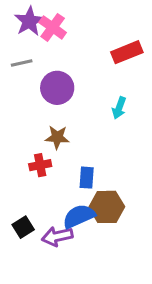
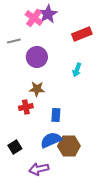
purple star: (29, 21) -> (48, 14), moved
brown hexagon: (107, 207) -> (69, 146), moved
purple arrow: (57, 236) -> (39, 169), moved

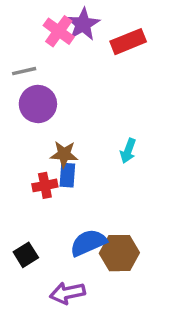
red rectangle: (82, 34) -> (128, 42), moved
purple circle: (37, 57) -> (38, 104), moved
cyan arrow: (77, 70) -> (128, 151), moved
blue rectangle: (56, 115) -> (67, 175), moved

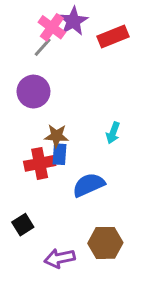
gray line: (24, 71) -> (43, 47), moved, turned -35
red cross: (45, 185) -> (40, 163), size x1.4
blue semicircle: (88, 243) -> (89, 185), moved
brown hexagon: (119, 253) -> (105, 243), moved

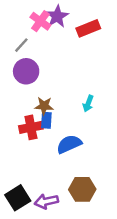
gray line: (43, 47) -> (21, 45), moved
black square: (23, 225) -> (18, 198), moved, size x1.5

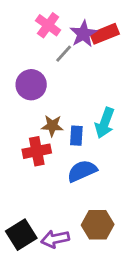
purple star: (57, 16) -> (83, 34), moved
gray line: (21, 45) -> (64, 54), moved
cyan arrow: (88, 104) -> (105, 123), size x1.5
blue rectangle: (46, 120) -> (76, 136), moved

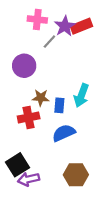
pink cross: (48, 25) -> (37, 20), turned -30
black square: (21, 235) -> (18, 165), moved
purple arrow: (55, 239) -> (29, 179), moved

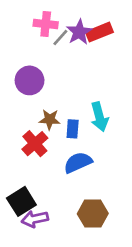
gray line: (49, 42) -> (60, 37), moved
cyan arrow: (81, 95) -> (99, 117), turned -35
red cross: (29, 117) -> (35, 144), turned -30

